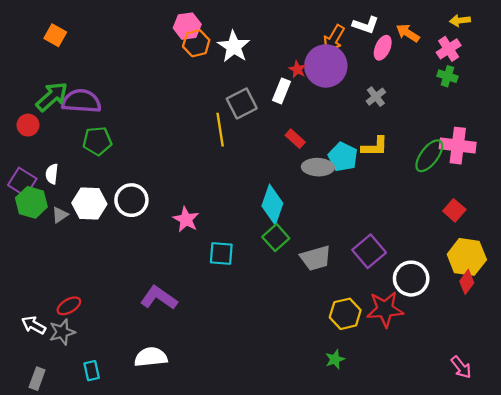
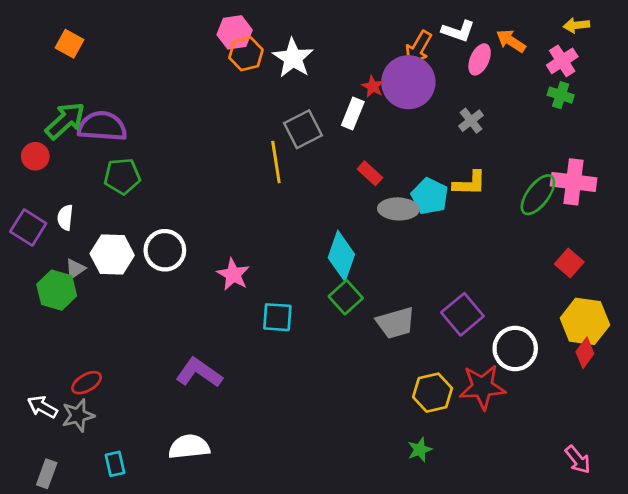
green hexagon: (31, 202) -> (57, 290), moved

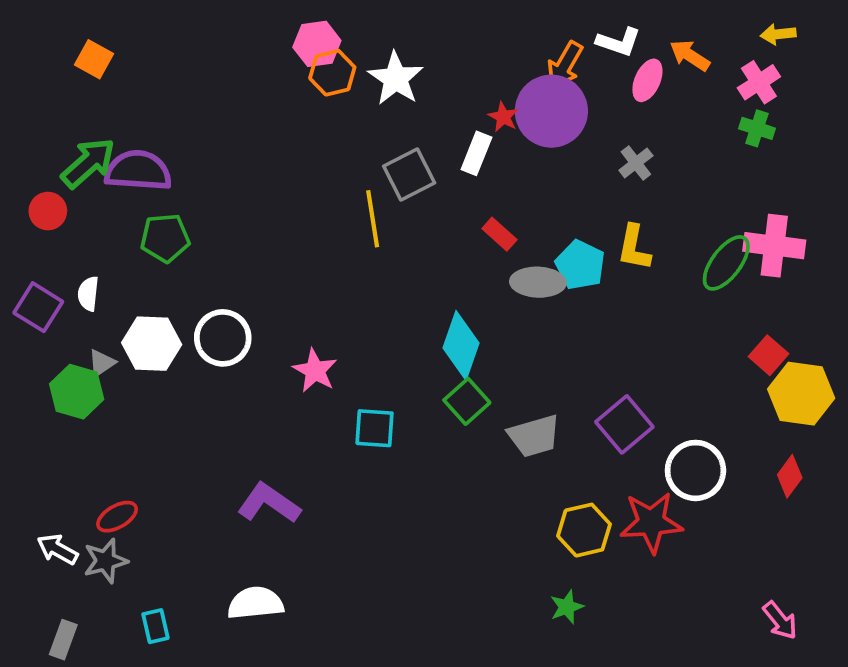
yellow L-shape: (470, 183) -> (634, 248), turned 100
yellow hexagon: (585, 321) -> (801, 394), moved

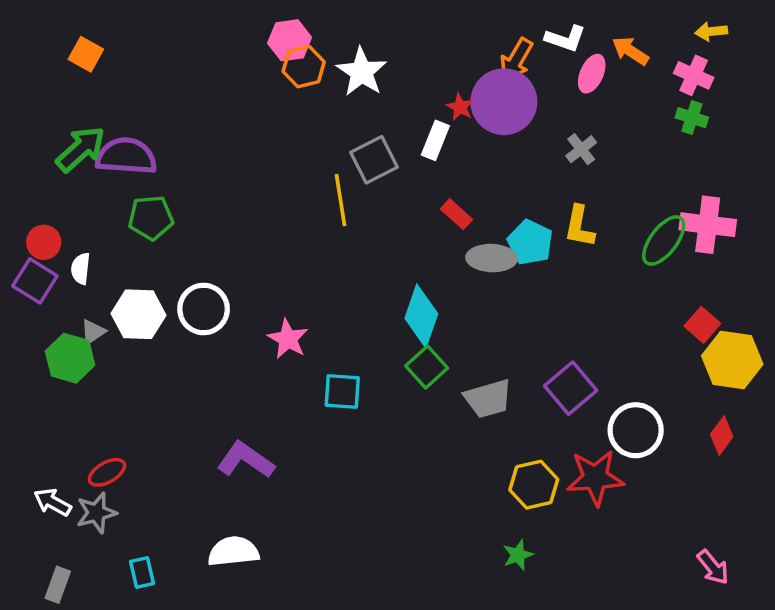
pink cross: (759, 82) -> (694, 75), turned -33
red circle: (48, 211) -> (44, 242), moved

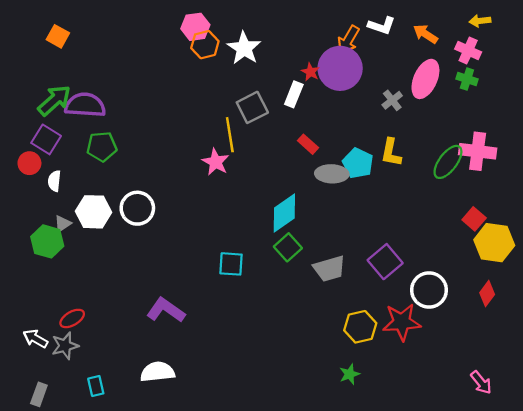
pink ellipse: (592, 74) -> (425, 79), moved, size x1.5
purple square: (35, 281) -> (46, 139), moved
cyan diamond: (421, 316) -> (284, 213), turned 36
pink star: (288, 339) -> (216, 162), moved

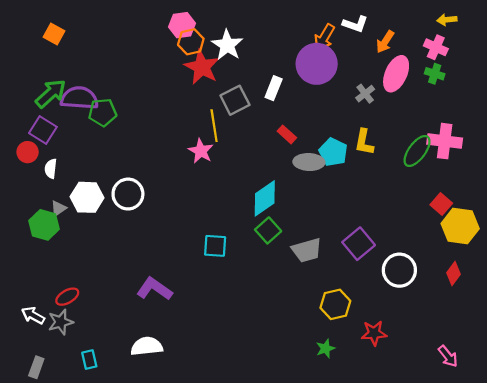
orange arrow: (425, 34) -> (385, 42), moved, turned -90
red star: (310, 72) -> (202, 67), moved, size x2.0
green pentagon: (102, 147) -> (103, 112), moved
red star: (402, 322) -> (374, 333), moved, size x0.7

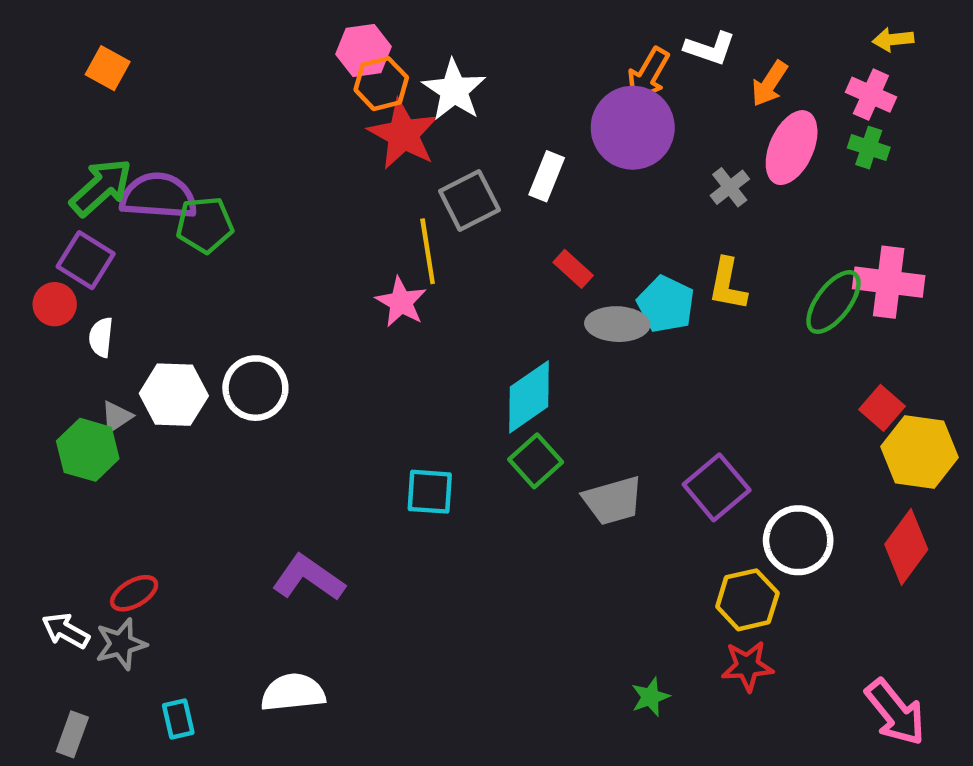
red diamond: (453, 273) -> (906, 547), size x1.5
yellow hexagon: (335, 304) -> (747, 600), moved
pink arrow: (448, 356) -> (895, 712), size x1.5

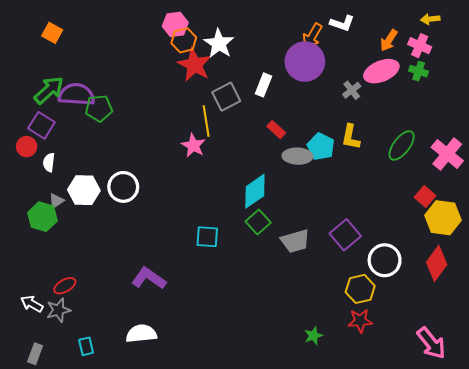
orange arrow: (769, 84) -> (389, 40), moved
pink ellipse: (792, 148) -> (381, 71), turned 44
pink cross: (889, 282) -> (447, 154), moved, turned 32

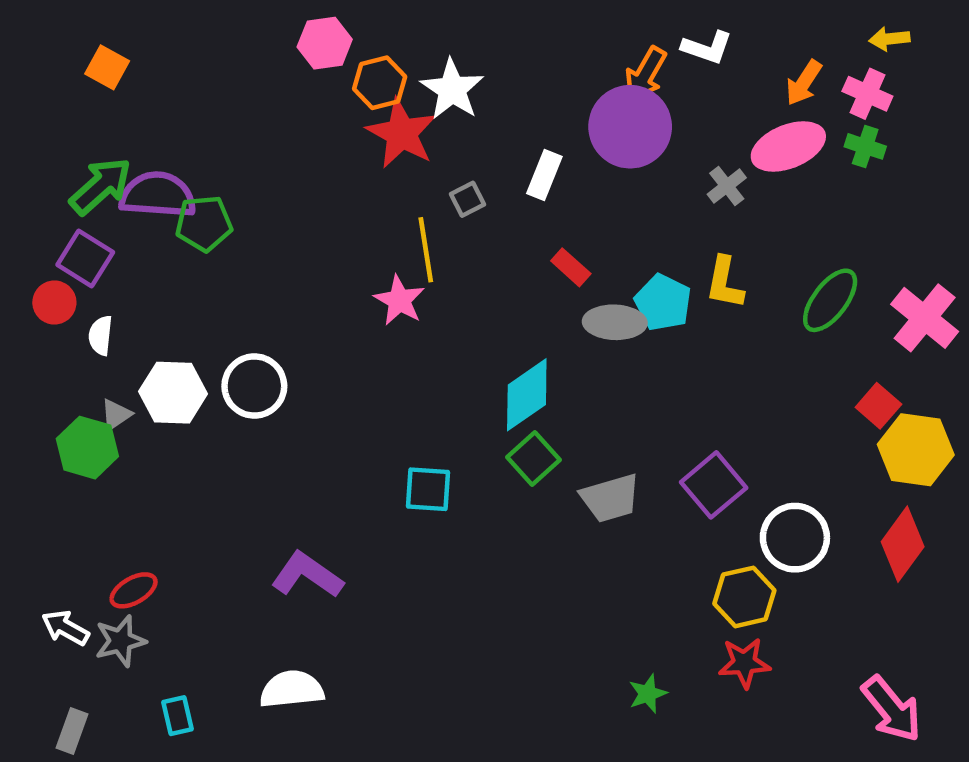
pink hexagon: (175, 24) -> (325, 43), moved
gray square: (226, 97) -> (468, 199), size x0.6

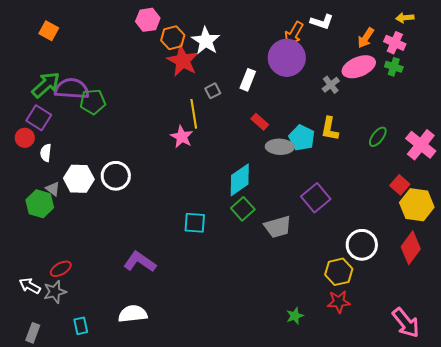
green ellipse: (830, 300) -> (378, 137), size x0.7
gray triangle: (116, 415) -> (53, 189), turned -49
purple square: (714, 485) -> (316, 198), moved

